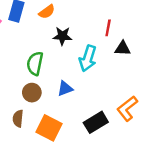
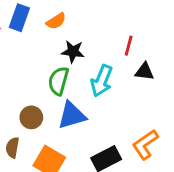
green semicircle: (35, 63) -> (59, 81), moved
blue triangle: (65, 89) -> (72, 115), size x1.5

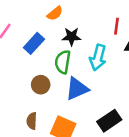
blue rectangle: (19, 18) -> (34, 43), moved, turned 30
brown circle: (31, 117) -> (41, 85), moved

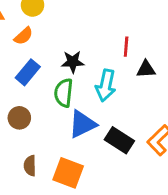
orange semicircle: (55, 13) -> (23, 36), moved
brown circle: (41, 85) -> (19, 118), moved
black rectangle: (109, 121) -> (119, 140), moved, turned 70

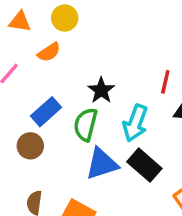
black star: (73, 62) -> (101, 90), turned 30
blue rectangle: (28, 72) -> (46, 112), moved
black rectangle: (119, 140) -> (144, 165), moved

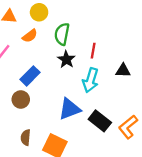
red line: (165, 82) -> (93, 51), moved
green semicircle: (86, 124) -> (62, 34), moved
black rectangle: (144, 165) -> (100, 121), moved

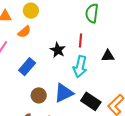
green semicircle: (62, 34) -> (92, 13), moved
brown circle: (21, 99) -> (39, 95), moved

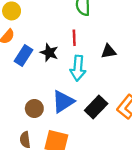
blue rectangle: (27, 67) -> (23, 55), moved
black rectangle: (91, 101) -> (96, 107), turned -72

